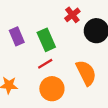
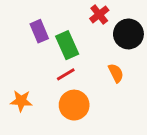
purple rectangle: (17, 36) -> (39, 31), moved
orange semicircle: (86, 73) -> (116, 73), moved, size x0.6

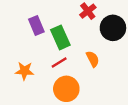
orange semicircle: (116, 73) -> (93, 59), moved
orange star: (21, 101) -> (24, 71), moved

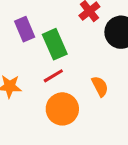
orange semicircle: (93, 59) -> (100, 86), moved

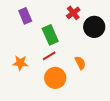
purple rectangle: (25, 29) -> (25, 16), moved

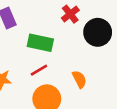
green rectangle: (50, 35) -> (40, 43), turned -54

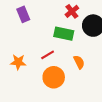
green rectangle: (40, 43) -> (64, 34), moved

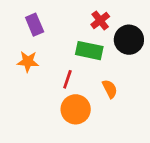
red line: (48, 55) -> (67, 79), turned -40
orange star: (18, 62) -> (28, 62), moved

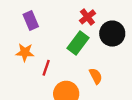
green rectangle: (89, 51) -> (78, 43), turned -65
red line: (67, 79) -> (46, 68), moved

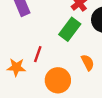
orange star: (25, 52) -> (16, 67), moved

